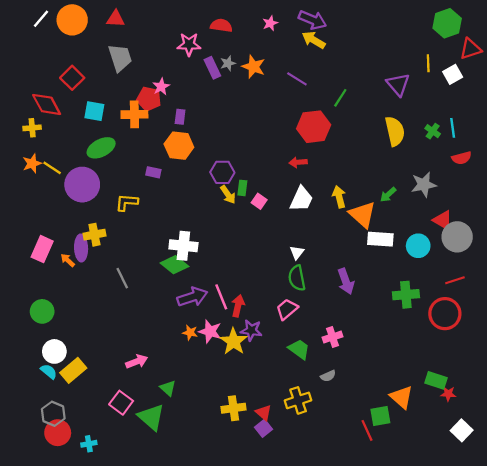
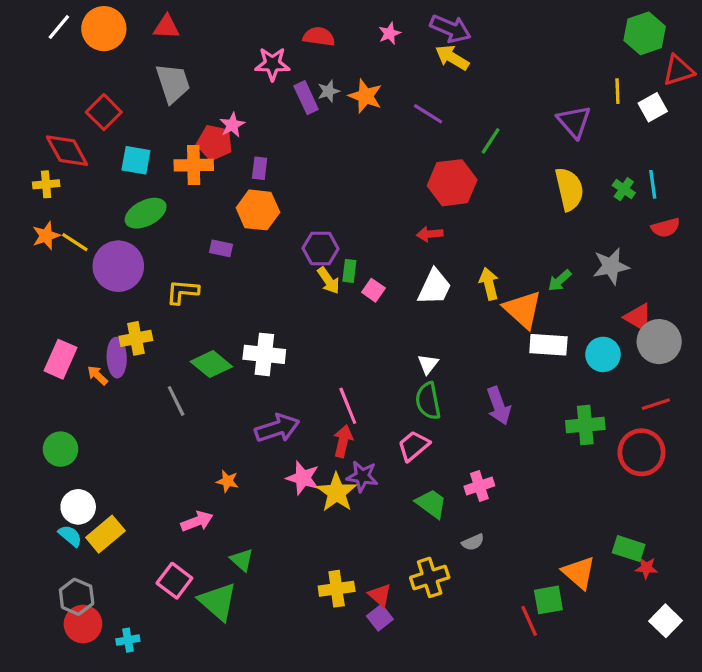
green diamond: (175, 265) -> (211, 364), moved
pink line: (221, 297) -> (348, 406), moved
orange star: (190, 333) -> (227, 481), moved

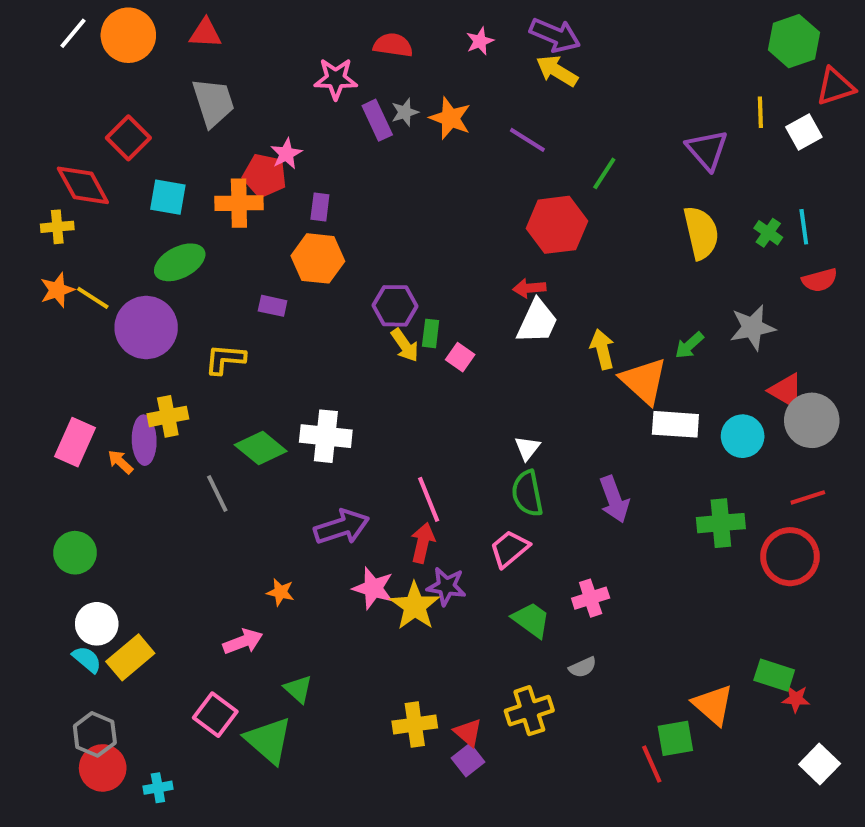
white trapezoid: (434, 287) -> (537, 322), moved

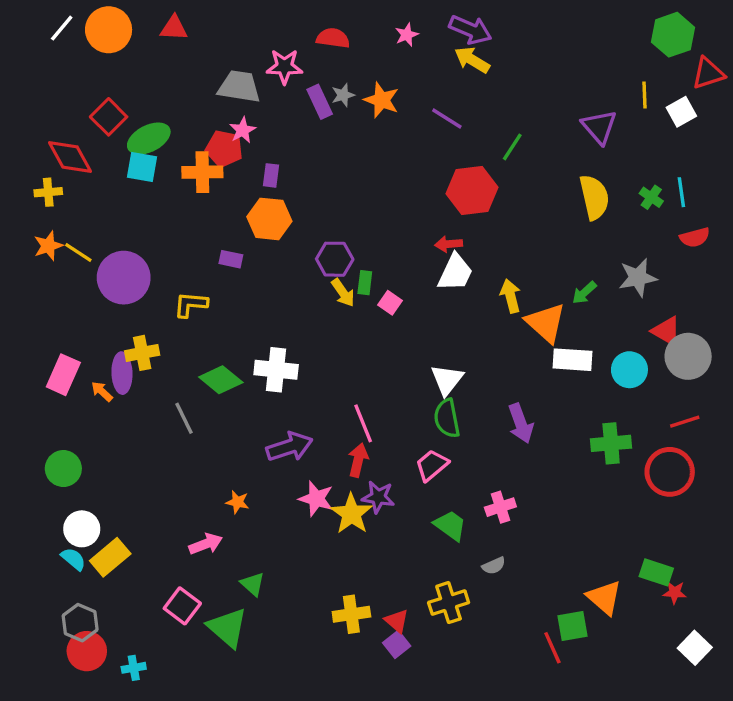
gray trapezoid: (213, 102) -> (239, 87), moved, turned -63
green ellipse: (180, 262) -> (149, 139), moved
white triangle: (527, 448) -> (447, 380), size x1.5

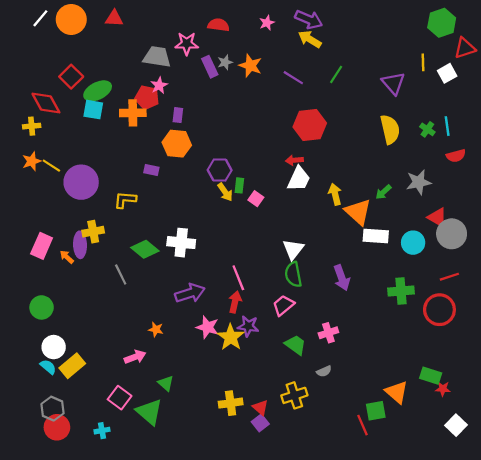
green line: (512, 147) -> (336, 74), moved
cyan cross: (134, 668) -> (102, 431), moved

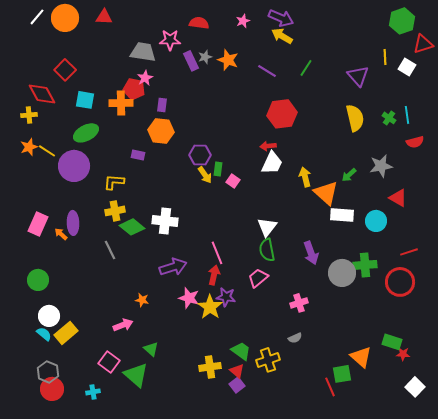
white square: (447, 73) -> (407, 67), turned -30
green ellipse: (98, 91) -> (86, 133), moved
yellow cross: (93, 232) -> (115, 211), moved
gray circle: (452, 234) -> (342, 273), moved
green trapezoid: (295, 345) -> (241, 351), moved

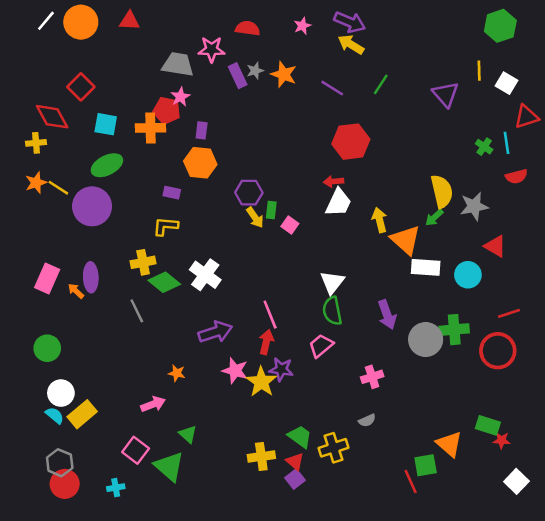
red triangle: (423, 44) -> (526, 117), moved
yellow semicircle: (355, 118) -> (442, 191), moved
yellow L-shape: (114, 182) -> (165, 226), moved
white cross: (165, 221) -> (205, 275), turned 30

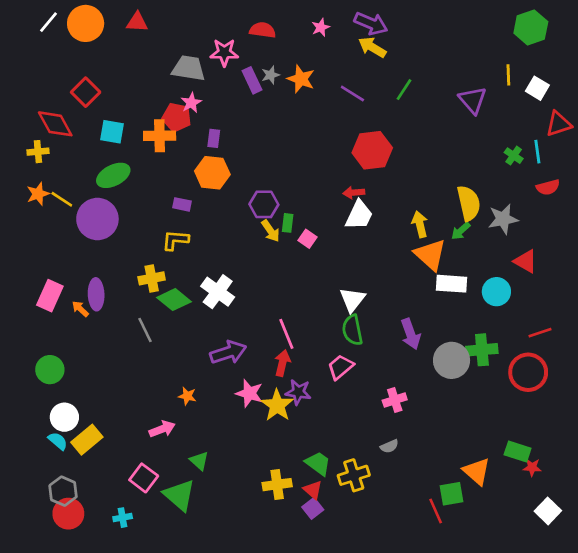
yellow arrow: (380, 220) -> (420, 224), moved

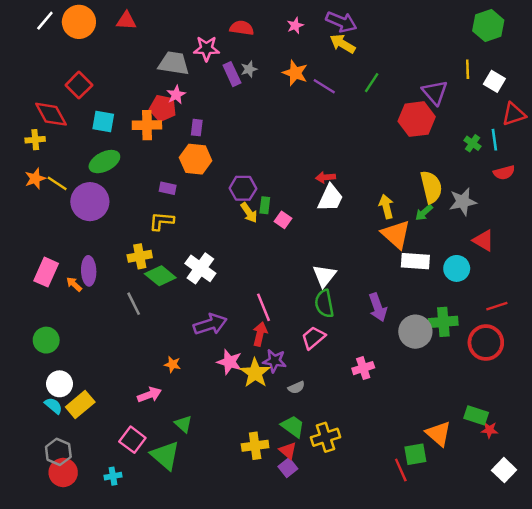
orange star: (301, 79) -> (295, 73), moved
red hexagon: (372, 150) -> (417, 119), moved
gray semicircle: (389, 446) -> (296, 387), moved

